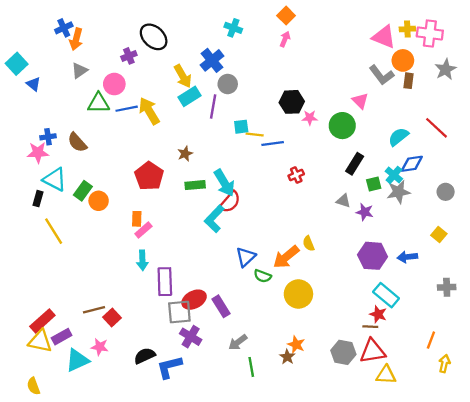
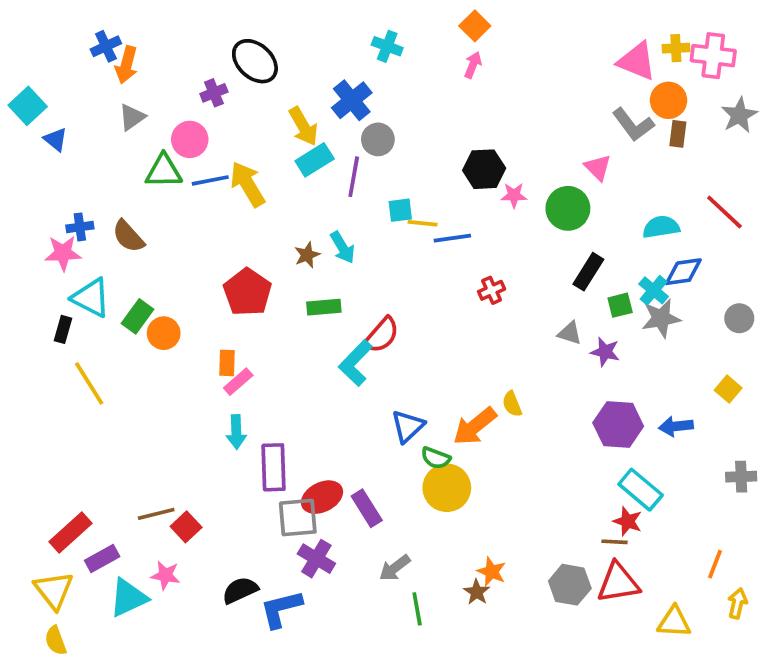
cyan semicircle: (398, 137) -> (661, 227), turned 30
cyan arrow: (224, 183) -> (342, 247), moved, size x0.7
yellow circle: (298, 294) -> (447, 488), moved
yellow triangle: (40, 341) -> (54, 590), moved, turned 40
yellow triangle: (386, 375) -> (674, 622), moved

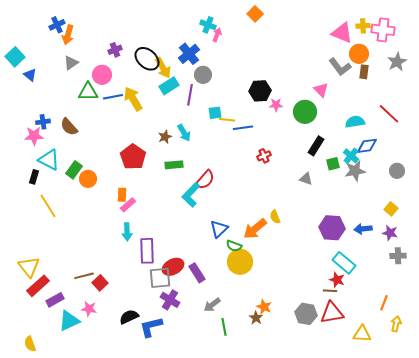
black ellipse: (255, 61) -> (147, 59), moved
pink arrow: (473, 65) -> (217, 35), moved
purple star: (605, 352) -> (390, 233), moved
yellow triangle: (54, 590) -> (29, 267), moved

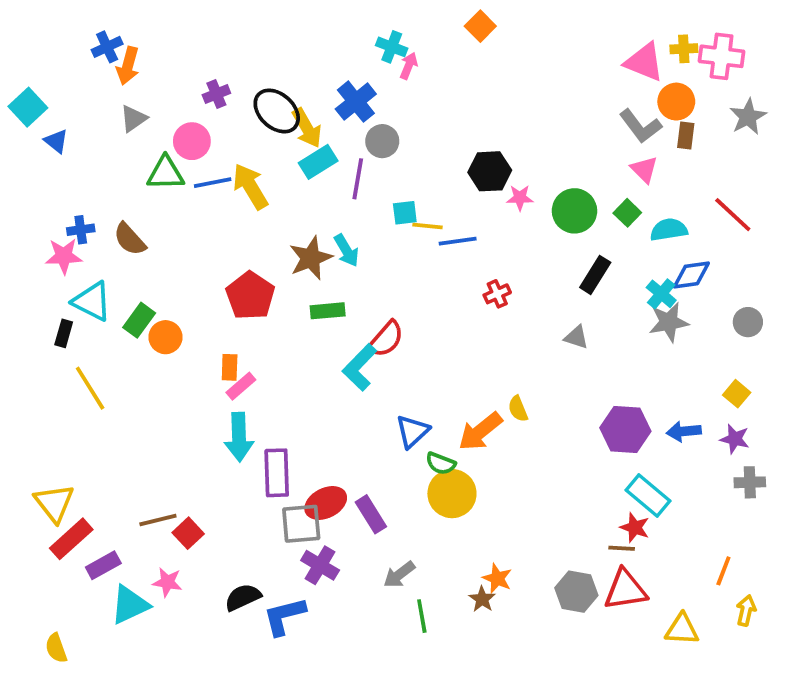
pink triangle: (321, 90) -> (644, 169), moved
brown star: (165, 137) -> (311, 258), size x1.6
green square: (333, 164) -> (627, 213), moved, turned -32
cyan arrow: (127, 232) -> (239, 437), size x1.4

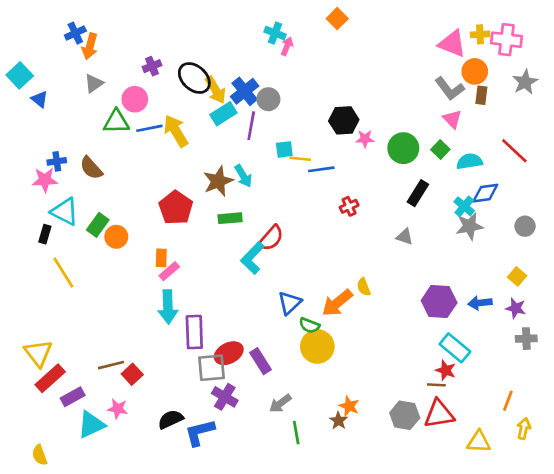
blue cross: (356, 102) -> (245, 91), moved

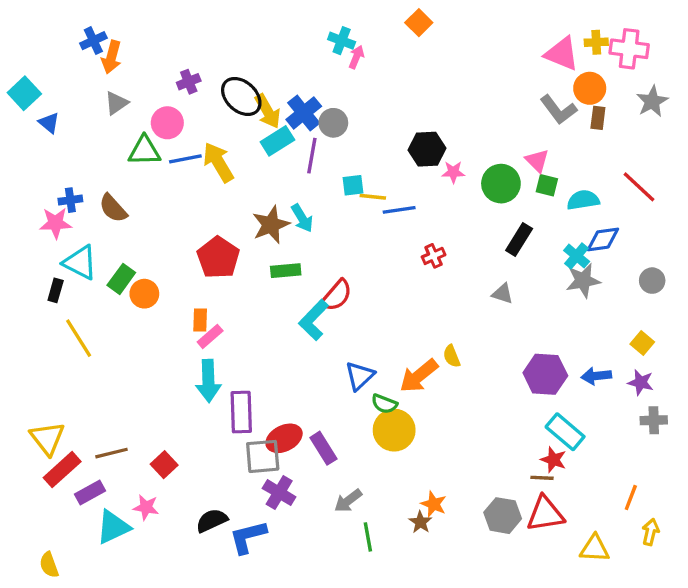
pink triangle: (452, 119) -> (537, 161), moved
green square: (440, 149) -> (547, 185), turned -30
brown line: (111, 365) -> (111, 453), moved

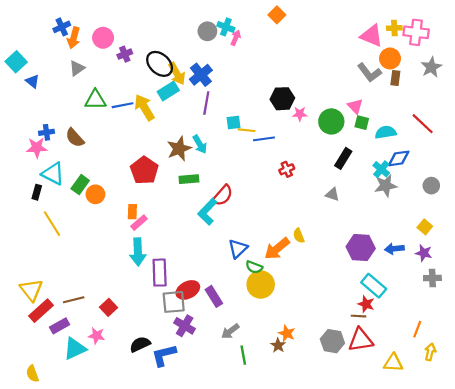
pink circle: (167, 123) -> (103, 38), moved
gray circle: (333, 123) -> (207, 31), moved
cyan rectangle: (277, 141) -> (168, 91), moved

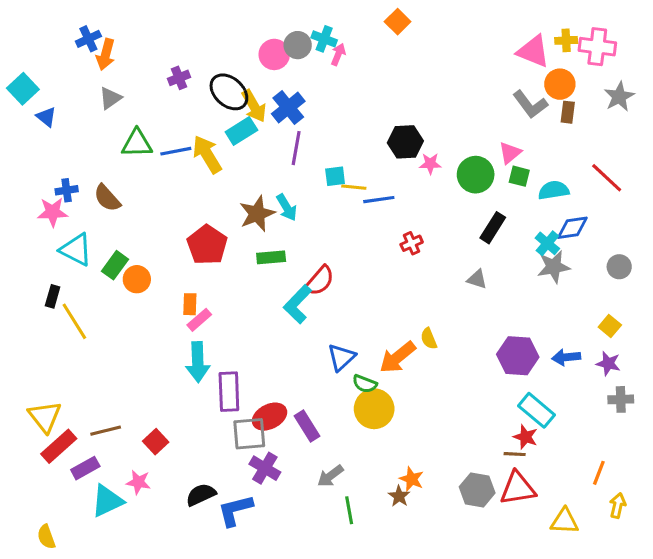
pink circle: (103, 38) -> (274, 54), moved
pink triangle: (355, 106) -> (510, 153), turned 35
black rectangle: (37, 192) -> (53, 296), moved

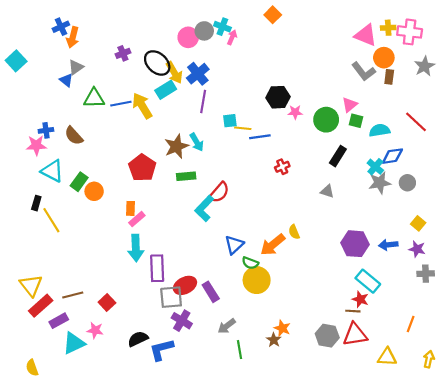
blue triangle: (46, 117) -> (66, 80), moved
gray circle: (619, 267) -> (407, 183), moved
yellow arrow: (618, 506) -> (429, 359), moved

